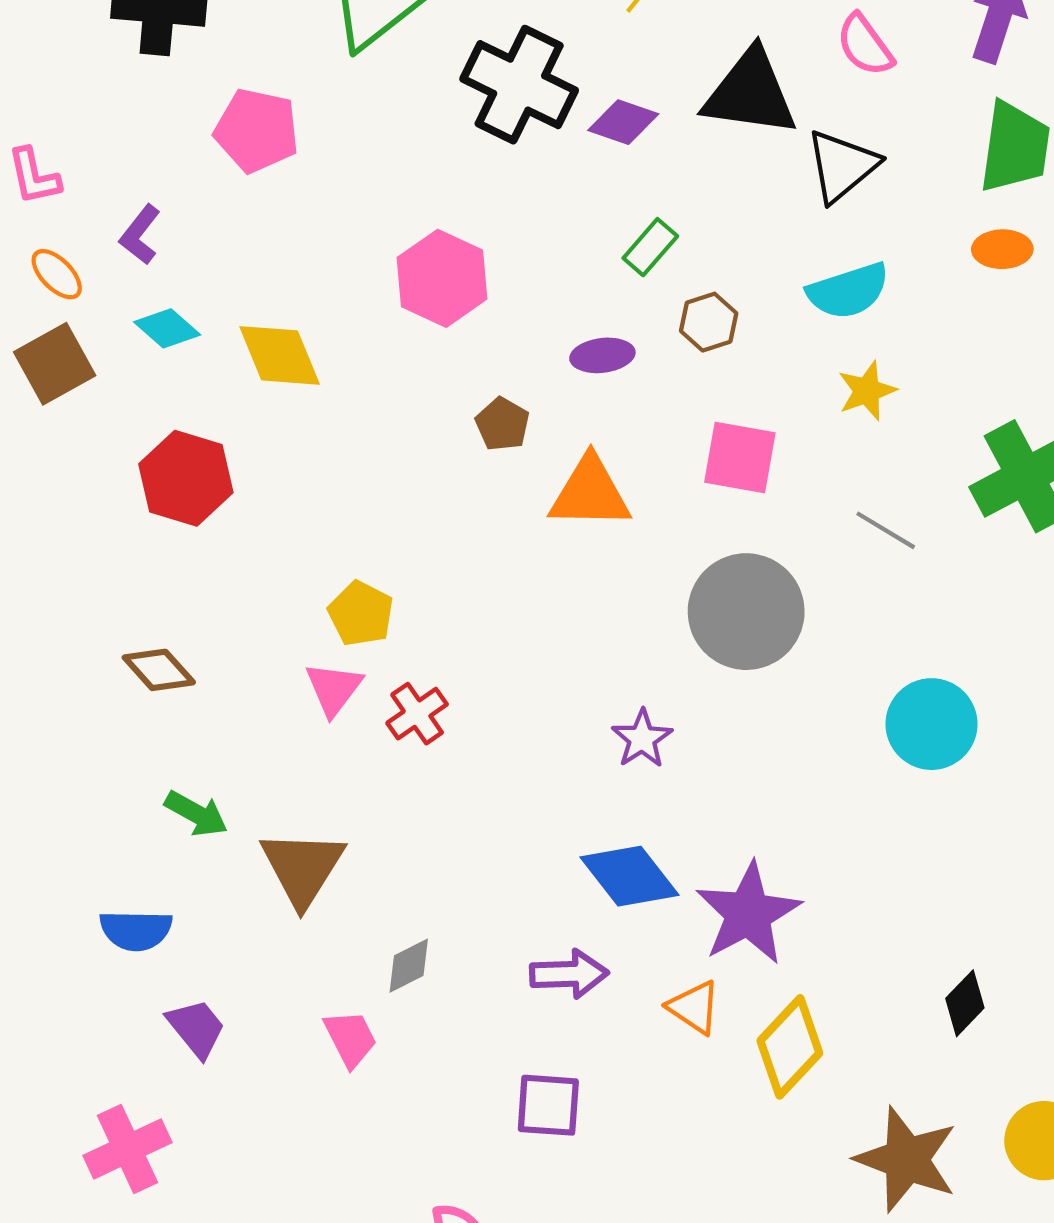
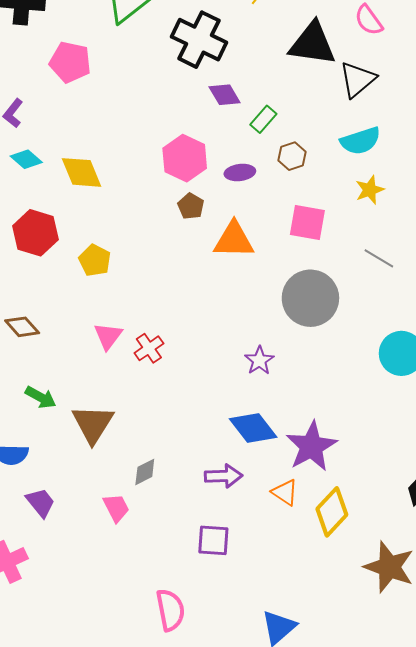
purple diamond: (623, 122) -> (225, 95), moved, turned 40
pink hexagon: (442, 278) -> (185, 158), moved
yellow pentagon: (361, 614) -> (95, 260), moved

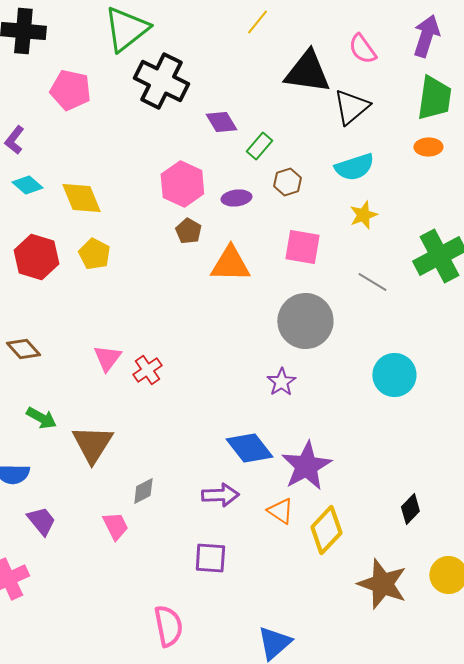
black cross: (199, 40) -> (161, 81), moved
yellow pentagon: (95, 260) -> (94, 254), moved
purple star: (259, 361) -> (281, 382), moved

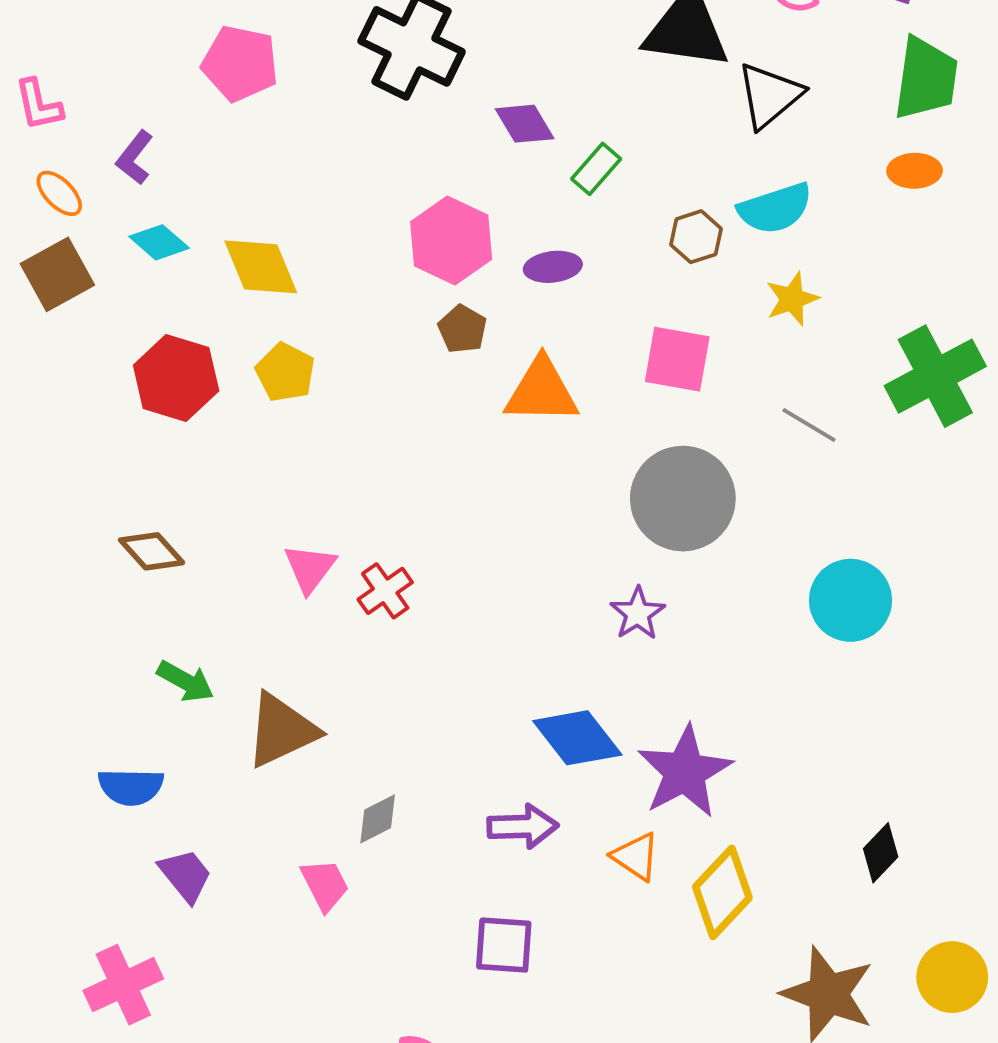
brown hexagon: (287, 182) -> (696, 237), moved
brown triangle: (92, 444) -> (282, 730), turned 33

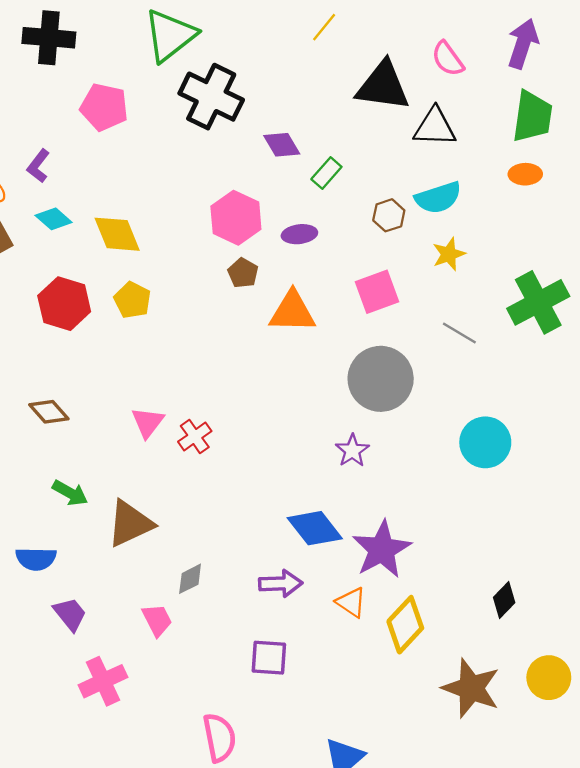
black triangle: (769, 95) -> (435, 127), turned 42
pink square: (677, 359) -> (377, 292), turned -30
pink cross: (123, 985) -> (103, 681), moved

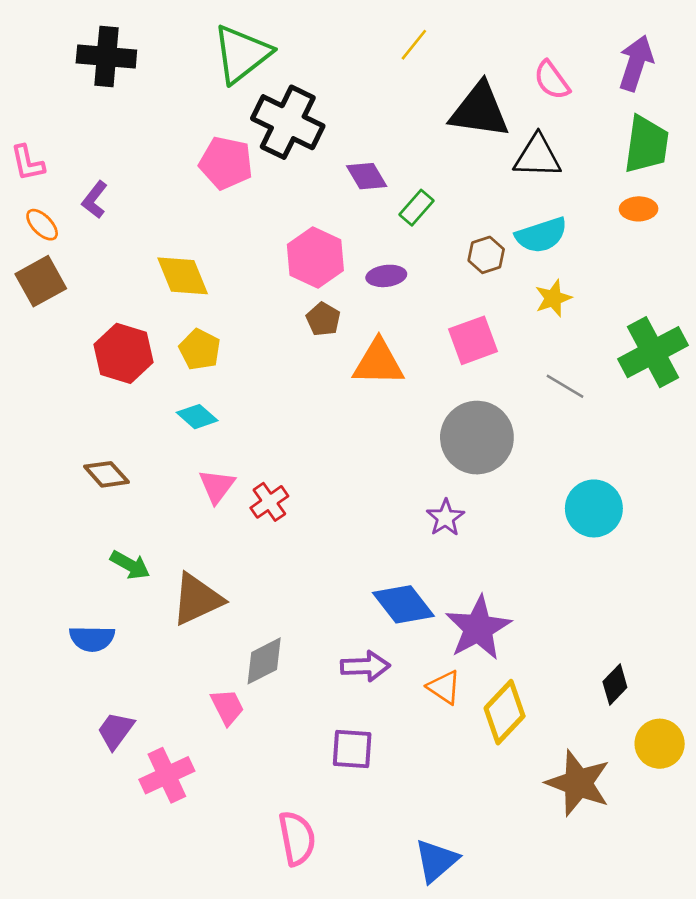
pink pentagon: (104, 107) -> (226, 163), moved
cyan diamond: (54, 219) -> (197, 417), moved
gray diamond: (190, 579) -> (264, 661), size x1.4
purple trapezoid: (70, 614) -> (116, 731), moved, turned -105
yellow circle: (549, 678) -> (660, 744), moved

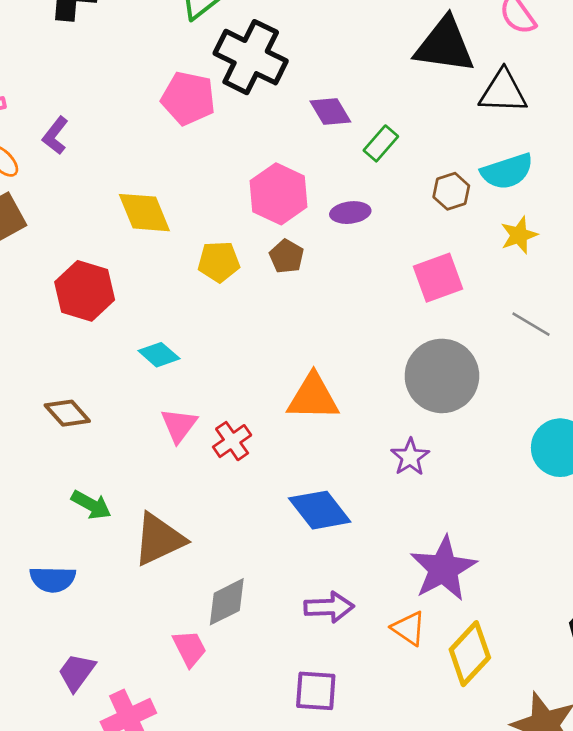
yellow pentagon: (200, 349) -> (219, 262), moved, turned -30
orange triangle: (378, 363) -> (313, 397), moved
blue diamond: (403, 604) -> (320, 510), moved

